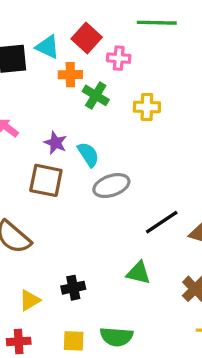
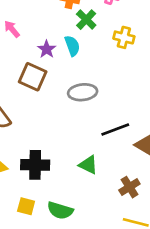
cyan semicircle: (88, 155) -> (72, 46), moved
black cross: (73, 288) -> (35, 165), size x1.5

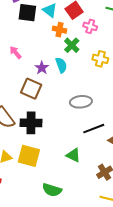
gray ellipse: (83, 92) -> (81, 102), moved
black cross: (35, 165) -> (31, 123), moved
yellow square: (26, 206) -> (29, 156), moved, size x1.6

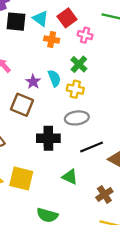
green cross: (72, 45) -> (79, 64), moved
yellow cross: (100, 59) -> (75, 89), moved
black cross: (31, 123) -> (48, 138), moved

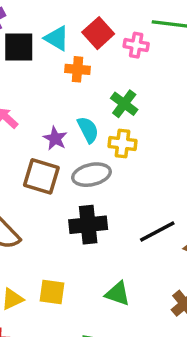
pink cross: (85, 35) -> (136, 45), moved
gray ellipse: (77, 118) -> (91, 175), moved
green triangle: (70, 177) -> (118, 294), moved
yellow square: (21, 178) -> (52, 292), size x0.7

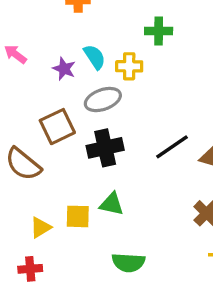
green cross: (124, 104) -> (159, 31), moved, turned -30
brown square: (41, 176) -> (57, 127), moved, turned -36
green triangle: (118, 294) -> (112, 204), moved

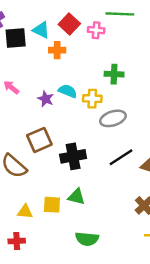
cyan semicircle: (95, 57) -> (68, 91), turned -36
gray ellipse: (103, 100) -> (113, 118), moved
yellow triangle: (41, 227) -> (25, 212), turned 35

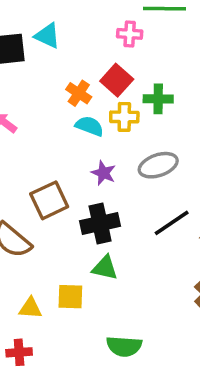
red square: (69, 24) -> (117, 80), moved
orange cross: (57, 50) -> (79, 93), moved, turned 35
purple star: (46, 99) -> (104, 173), moved
yellow cross: (92, 99) -> (124, 117), moved
green triangle: (76, 197) -> (105, 268), moved

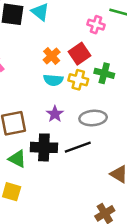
cyan semicircle: (89, 126) -> (53, 80), turned 150
black line: (172, 223) -> (78, 147), moved
green triangle: (105, 268) -> (17, 159), moved

